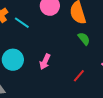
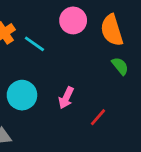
red line: (79, 76) -> (98, 117), moved

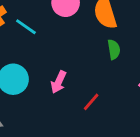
green semicircle: (120, 66) -> (114, 49), turned 30

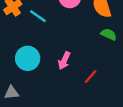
green semicircle: (114, 49) -> (109, 34), turned -56

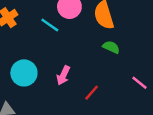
cyan line: (38, 16) -> (50, 25), moved

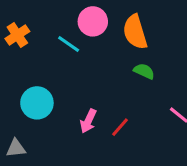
pink arrow: (63, 75) -> (88, 121), moved

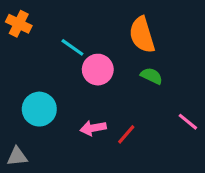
pink circle: (93, 21) -> (98, 70), moved
orange cross: (17, 35) -> (19, 24), moved, turned -30
pink arrow: (88, 121) -> (93, 128), turned 55

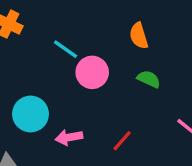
orange semicircle: (142, 35) -> (139, 36), size x0.7
pink arrow: (93, 128) -> (69, 137), moved

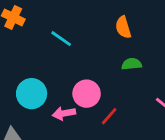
pink circle: (92, 72) -> (87, 94), moved
green semicircle: (149, 79) -> (132, 64), turned -30

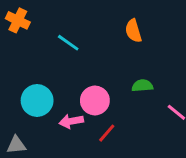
green semicircle: (132, 64) -> (142, 86), moved
red line: (109, 116) -> (107, 133), moved

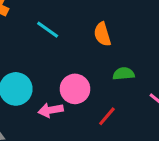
orange semicircle: (133, 31) -> (102, 34), moved
red line: (107, 133) -> (107, 116), moved

